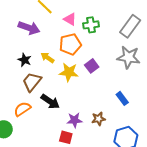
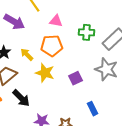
pink triangle: (70, 19) -> (56, 21), turned -32
green cross: (91, 25) -> (86, 32), moved
purple square: (92, 66) -> (75, 78), moved

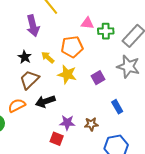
pink triangle: (56, 21) -> (87, 23), moved
purple arrow: (14, 22) -> (33, 26), turned 50
black arrow: (21, 98) -> (45, 101), turned 120

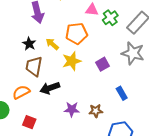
green cross: (106, 31) -> (110, 18), turned -35
yellow star: (67, 74) -> (72, 61), turned -30
brown trapezoid: (29, 80) -> (34, 66), turned -35
red square: (57, 139) -> (29, 122), moved

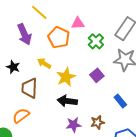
green cross: (110, 18) -> (96, 41), moved
orange pentagon: (76, 33) -> (59, 37), moved, turned -30
black star: (29, 44) -> (13, 67), moved
black arrow: (50, 88) -> (67, 101), moved, turned 36

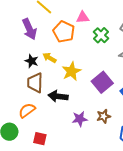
black star: (13, 67) -> (32, 61), moved
purple square: (97, 75) -> (102, 82), moved, size x1.5
black arrow: (67, 101) -> (58, 96), moved

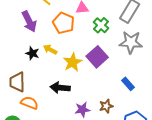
purple square: (102, 82) -> (97, 57), moved
brown trapezoid: (35, 83) -> (17, 82), moved
orange semicircle: (27, 110) -> (29, 103), turned 60

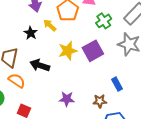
yellow arrow: (50, 49) -> (50, 25), moved
black arrow: (60, 88) -> (40, 65), moved
brown star: (106, 106) -> (100, 101), moved

